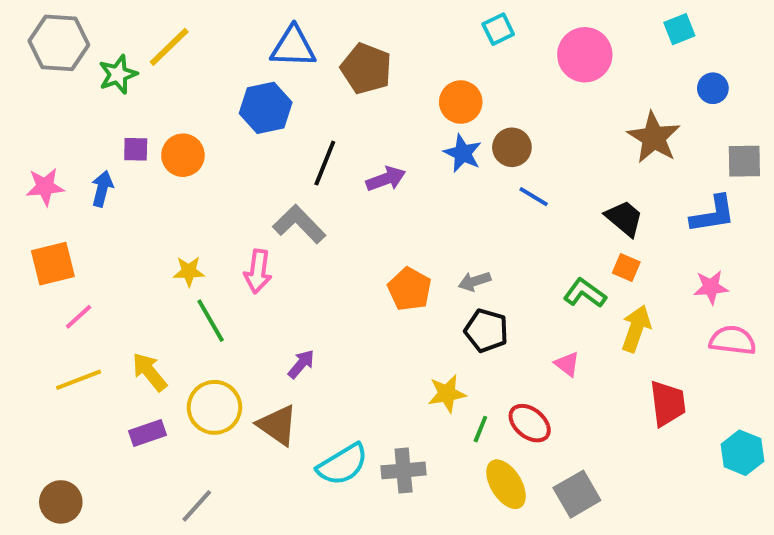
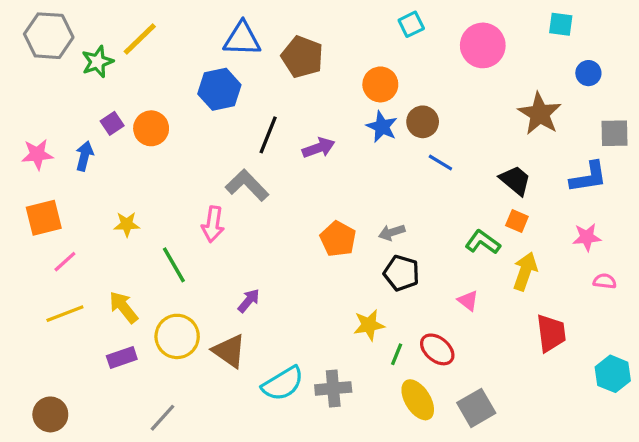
cyan square: (679, 29) -> (561, 24), turned 30
purple square: (136, 149) -> (112, 123), turned -35
yellow star: (189, 271) -> (127, 224), moved
pink semicircle: (733, 340) -> (605, 281), size x0.6

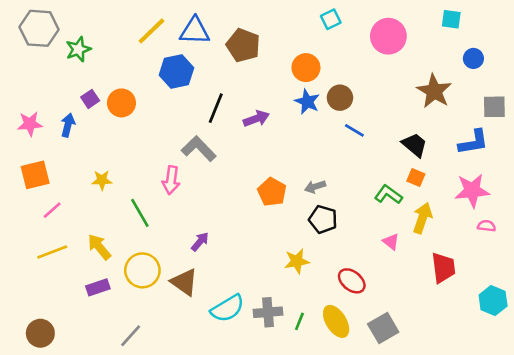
yellow line: (140, 39) -> (152, 31), moved
pink star: (587, 237) -> (472, 191), size x1.5
pink triangle: (468, 301) -> (391, 242), moved
green line: (397, 354) -> (299, 321), moved

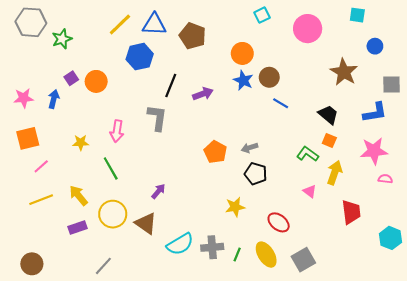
gray L-shape: (199, 149) -> (157, 118), turned 52
pink arrow: (171, 180) -> (117, 131), moved

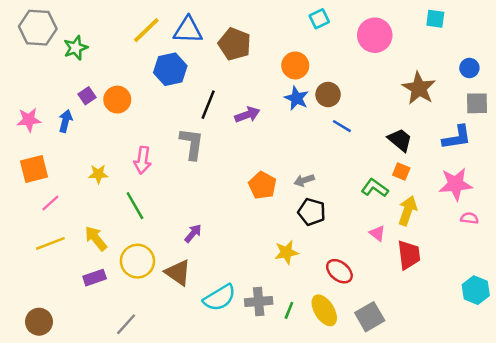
blue circle: (375, 46) -> (469, 68), moved
red trapezoid: (351, 212) -> (409, 255), moved

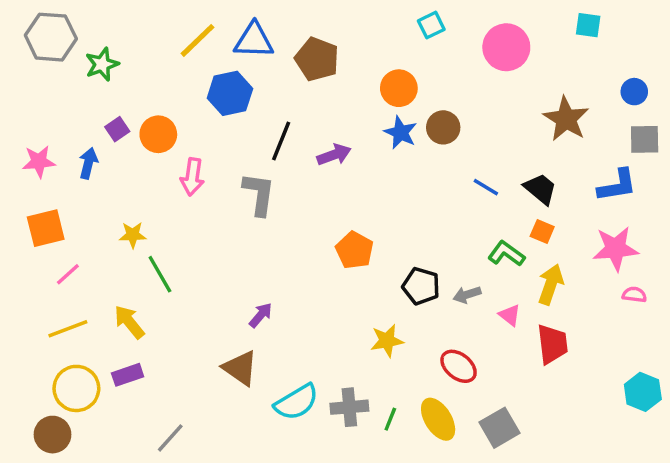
blue line: (342, 126) -> (486, 187), moved
pink arrow: (143, 160) -> (192, 177), moved
gray arrow: (304, 180) -> (467, 295), moved
green line: (135, 206) -> (160, 274), moved
yellow circle: (137, 261) -> (76, 388), moved

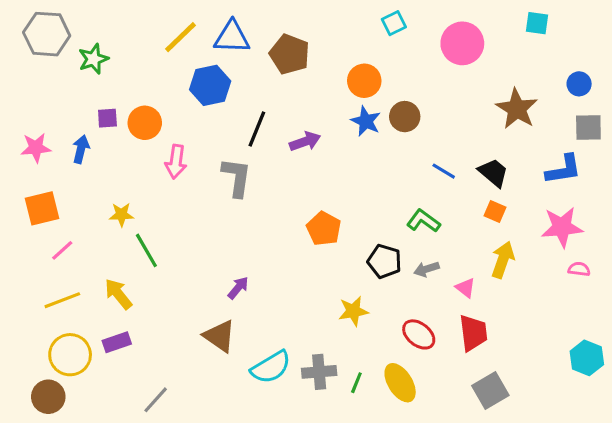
purple square: (117, 129) -> (107, 118), turned 30
green L-shape: (506, 254) -> (423, 221), moved
red trapezoid: (552, 344) -> (473, 333), moved
gray square: (500, 428) -> (490, 391), moved

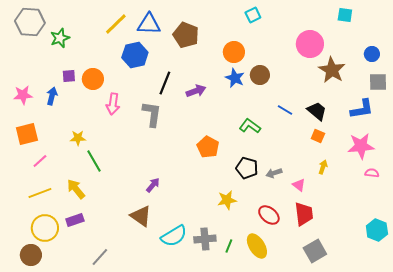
pink circle: (462, 43) -> (310, 44), moved
green L-shape: (423, 221) -> (250, 126), moved
yellow arrow: (503, 260) -> (323, 167), size x0.6

